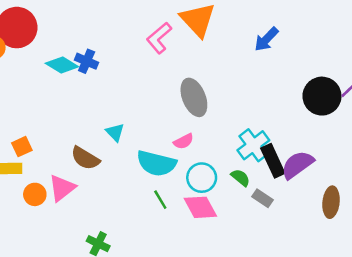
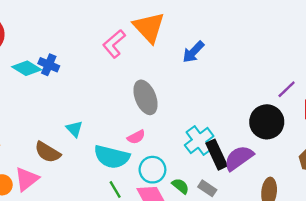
blue arrow: (266, 39) -> (193, 52), moved
black circle: (322, 96) -> (267, 122), moved
green semicircle: (240, 178) -> (180, 186), moved

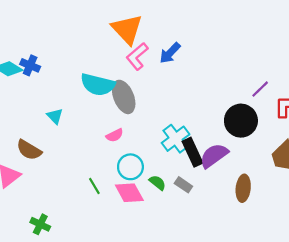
pink L-shape: (114, 44) -> (137, 56), moved
cyan triangle: (74, 129) -> (55, 116), moved
cyan semicircle: (112, 157) -> (98, 85), moved

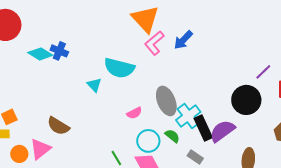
gray ellipse: (124, 97) -> (166, 101), moved
cyan triangle: (55, 116) -> (94, 85), moved
green semicircle: (157, 183) -> (172, 136), moved

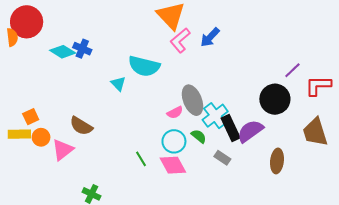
pink semicircle: (134, 113) -> (175, 113), moved
orange circle: (19, 154) -> (41, 137), moved

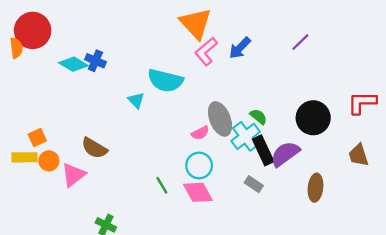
purple line: (292, 70) -> (300, 42), moved
brown trapezoid: (315, 132) -> (359, 155), size x0.7
green semicircle: (199, 136) -> (258, 117), moved

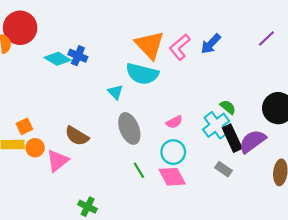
orange triangle: (196, 23) -> (150, 45), moved
gray ellipse: (220, 119) -> (129, 128), moved

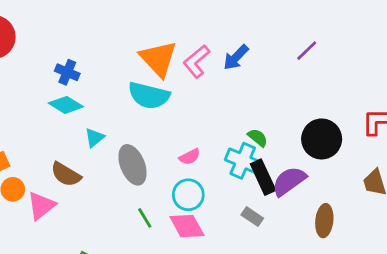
cyan diamond: (58, 59) -> (66, 105), moved
cyan triangle: (115, 92) -> (94, 138), moved, turned 35
cyan cross: (216, 125) -> (243, 161), turned -30

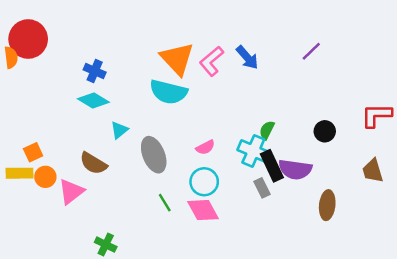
blue arrow: (236, 57) -> (247, 57), turned -85
green semicircle: (258, 138) -> (267, 130), turned -102
black circle: (322, 139) -> (325, 131), size x0.6
purple semicircle: (289, 181) -> (295, 169), turned -136
gray rectangle: (252, 217) -> (262, 188), moved, turned 30

